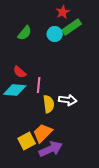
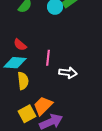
pink line: (39, 85) -> (48, 58), moved
yellow semicircle: (49, 104) -> (23, 81), moved

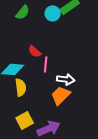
red semicircle: (20, 45) -> (35, 51), moved
orange trapezoid: (43, 106) -> (61, 95), moved

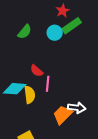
white arrow: (66, 79) -> (77, 108), moved
yellow semicircle: (21, 87) -> (30, 95), moved

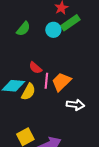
yellow semicircle: (30, 95) -> (28, 92), turned 36
orange trapezoid: (63, 115) -> (61, 82), moved

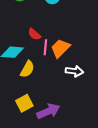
yellow semicircle: (28, 92) -> (27, 69), moved

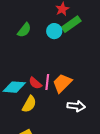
red semicircle: (34, 34) -> (35, 83), moved

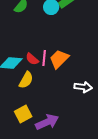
white arrow: (76, 106) -> (83, 87), moved

